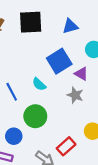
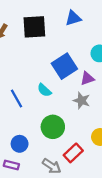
blue triangle: (70, 26) -> (73, 18), moved
purple triangle: (81, 74) -> (87, 79), turned -48
green circle: (35, 116) -> (53, 127), moved

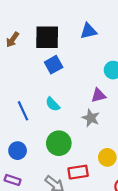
blue square: (64, 66) -> (54, 65), moved, size x0.7
blue circle: (20, 144) -> (18, 151), moved
red rectangle: (73, 153) -> (78, 172), turned 30

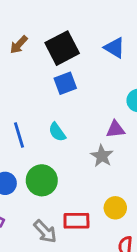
blue triangle: (88, 31) -> (115, 48), turned 36
black square: (47, 37) -> (62, 48), turned -36
green circle: (59, 143) -> (42, 180), moved

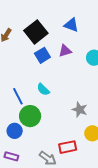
purple triangle: (116, 129) -> (65, 51), moved
gray star: (102, 156) -> (80, 110), moved
green circle: (42, 180) -> (30, 116), moved

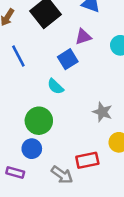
blue square: (42, 55) -> (68, 59), moved
blue line: (18, 96) -> (18, 56), moved
blue circle: (15, 131) -> (32, 149), moved

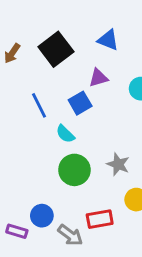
blue line: (18, 56) -> (39, 105), moved
green circle: (39, 121) -> (74, 170), moved
blue circle: (32, 149) -> (42, 216), moved

